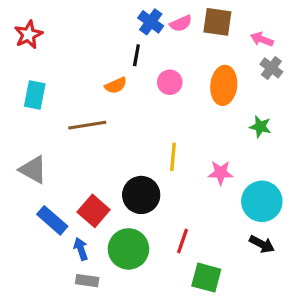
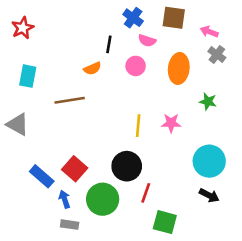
blue cross: (151, 22) -> (133, 18), moved
pink semicircle: (181, 23) -> (147, 41), moved, turned 42
gray triangle: (33, 170) -> (18, 124), moved
pink star: (221, 173) -> (171, 123), moved
black circle: (141, 195) -> (127, 166), moved

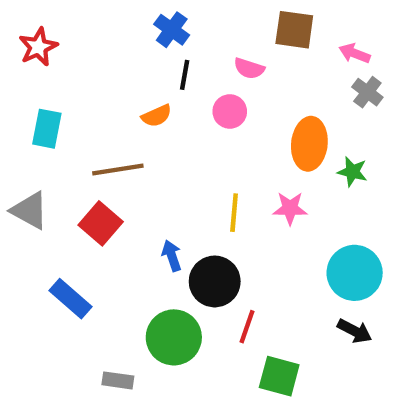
blue cross: (133, 18) -> (172, 30), moved
orange ellipse: (179, 68) -> (309, 144), moved
red square: (75, 169) -> (101, 223), moved
blue arrow: (65, 199) -> (172, 256), moved

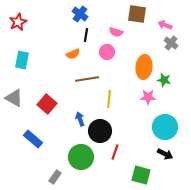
brown line: (118, 170) -> (87, 79), moved
pink star: (290, 208) -> (148, 97), moved
green square: (279, 376) -> (141, 175), moved
gray rectangle: (118, 380) -> (55, 177), turned -64

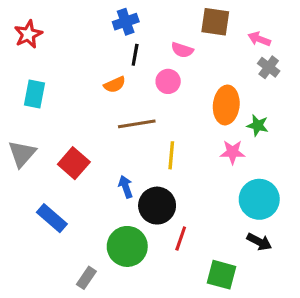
blue cross: (80, 14) -> (126, 22), turned 35
gray triangle: (14, 98) -> (22, 154), turned 42

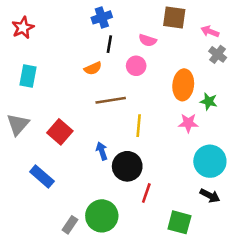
green circle: (127, 246) -> (102, 216), moved

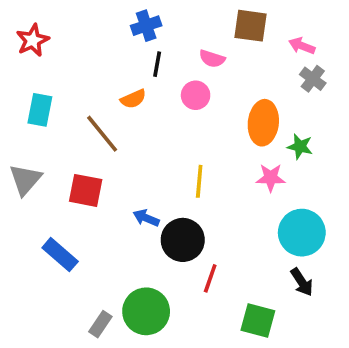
brown line: (111, 100) -> (102, 134), moved, turned 60
red square: (60, 132) -> (86, 190), turned -30
blue arrow: (102, 151) -> (146, 218), turned -48
black arrow: (210, 196) -> (302, 282), turned 30

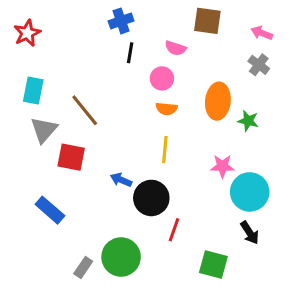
pink arrow: (302, 46) -> (262, 33), moved
orange semicircle: (133, 99) -> (166, 109), moved, turned 30
pink star: (271, 178) -> (222, 166), moved
gray triangle: (25, 179) -> (44, 130), moved

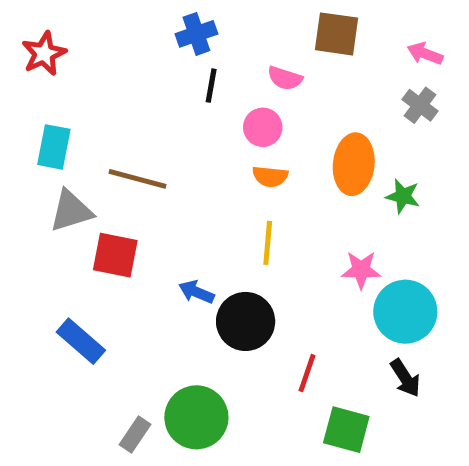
brown line: (85, 110) -> (137, 179), turned -36
gray triangle: (44, 130) -> (71, 211), turned 32
red line: (174, 230) -> (307, 373), moved

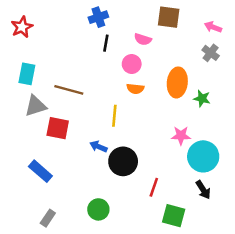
yellow line: (268, 243) -> (114, 116), moved
green circle: (196, 417) -> (98, 209), size x0.7
gray rectangle: (135, 435) -> (48, 218), moved

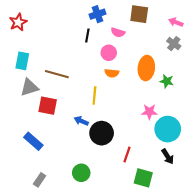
blue cross: (98, 17) -> (98, 14), moved

